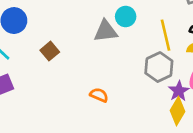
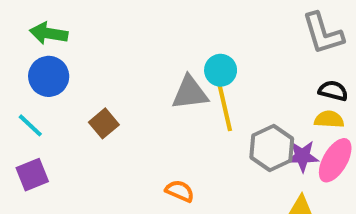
yellow line: (166, 35) -> (225, 107), moved
purple star: (179, 91) -> (302, 156), moved, turned 30

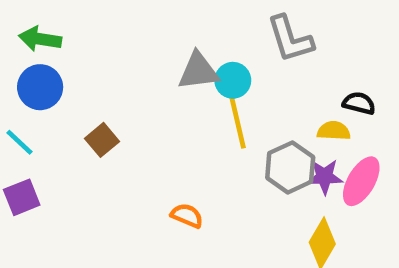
gray L-shape: (323, 33) -> (290, 39), moved
gray triangle: (190, 93) -> (198, 71), moved
yellow semicircle: (329, 119) -> (334, 131), moved

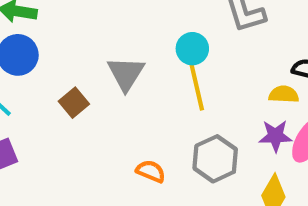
gray triangle: (198, 71) -> (126, 74), moved, turned -51
gray hexagon: (290, 167) -> (215, 159), moved

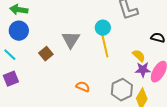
yellow semicircle: (284, 94) -> (139, 56), moved, turned 40
gray hexagon: (215, 159) -> (122, 90), moved

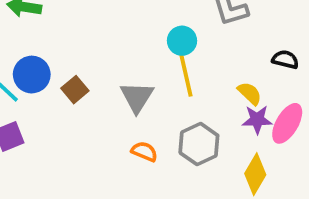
blue circle: (19, 31) -> (32, 75), moved
gray triangle: (71, 40) -> (137, 97), moved
gray hexagon: (122, 90) -> (199, 144), moved

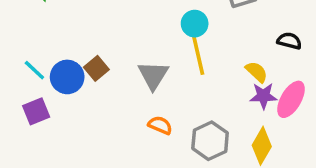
blue circle: (32, 75) -> (67, 77), moved
gray hexagon: (199, 144) -> (210, 141), moved

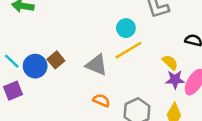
yellow line: (198, 55) -> (128, 50), turned 72
gray triangle: (153, 75) -> (96, 65), turned -40

